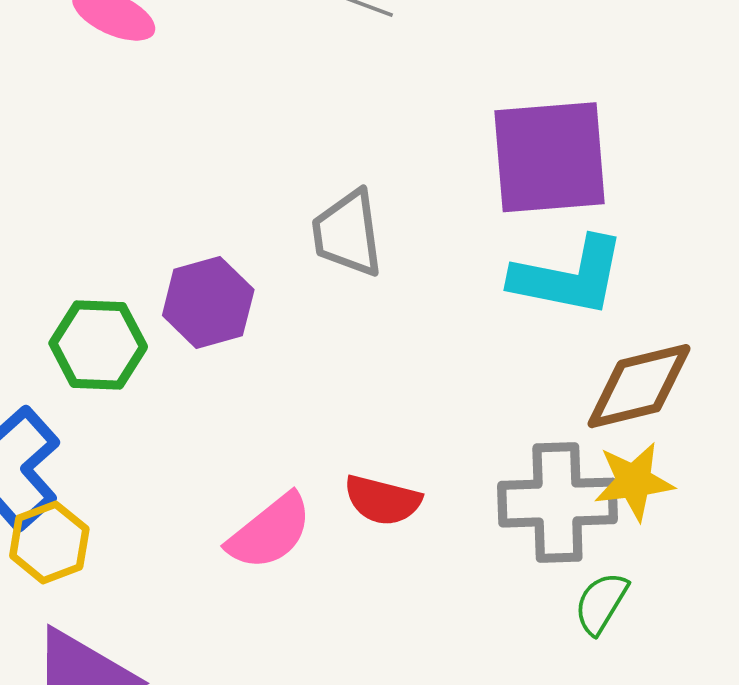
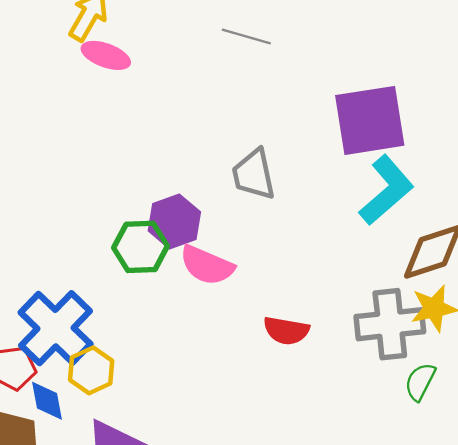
cyan L-shape: (569, 277) -> (386, 190), turned -48
green hexagon: (98, 345) -> (141, 247), moved
pink semicircle: (270, 532) -> (207, 265), moved, turned 66

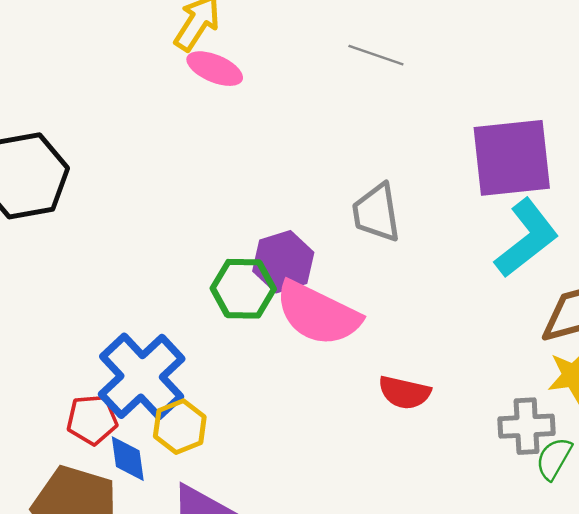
pink semicircle: (207, 265) -> (318, 314), size x1.4
gray cross: (390, 324) -> (527, 426), moved, size x0.7

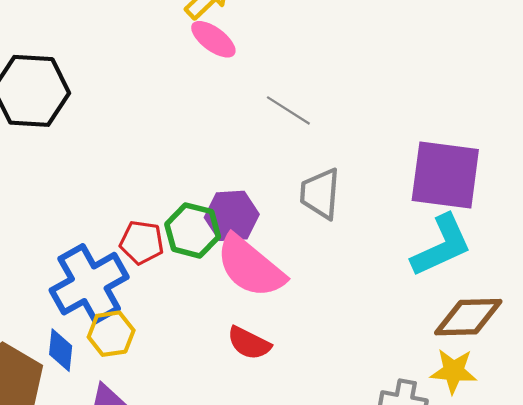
gray line: (376, 55) -> (288, 110), moved
red semicircle: (404, 393) -> (249, 343), moved
red pentagon: (92, 420) -> (142, 242), moved

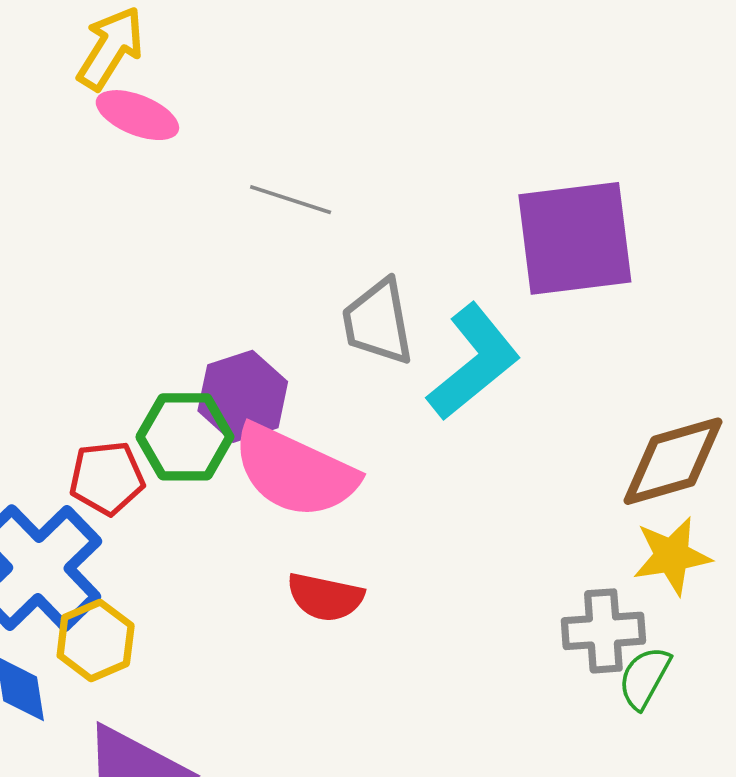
cyan L-shape: (442, 246) -> (474, 362), moved

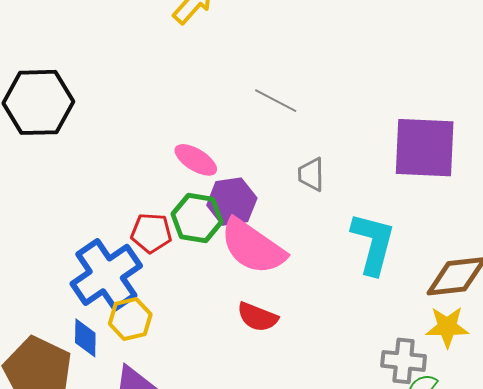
pink ellipse: (137, 115) -> (196, 160), moved
gray trapezoid: (378, 322) -> (311, 174), size x0.7
cyan L-shape: (474, 362) -> (373, 243), moved, turned -46

